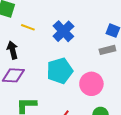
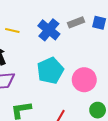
gray rectangle: (107, 50) -> (76, 22), moved

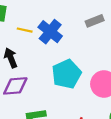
blue cross: (49, 30) -> (50, 32), moved

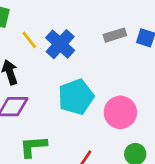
yellow line: (25, 30) -> (29, 40), turned 35

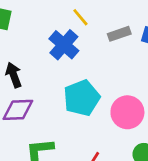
yellow line: (29, 40) -> (80, 17), moved

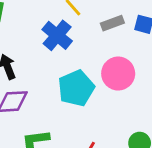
pink circle: (127, 112) -> (118, 74), moved

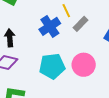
gray rectangle: (112, 23) -> (81, 24), moved, turned -42

